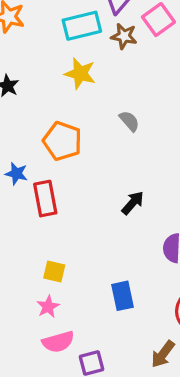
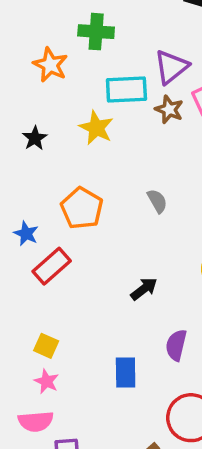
yellow star: (80, 73) -> (96, 128), moved
red rectangle: (45, 199) -> (52, 266), turned 48
blue rectangle: (122, 296) -> (126, 373), moved
pink star: (48, 307) -> (46, 381), moved, turned -30

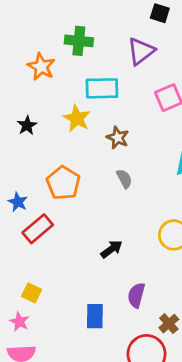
purple triangle: (171, 67) -> (141, 51), moved
brown star: (169, 109) -> (118, 138), moved
pink star: (46, 381) -> (19, 322), moved

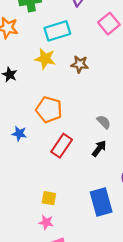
gray semicircle: (124, 179) -> (104, 122), moved
red rectangle: (38, 229) -> (62, 146), moved
blue rectangle: (95, 316) -> (101, 202), size x1.4

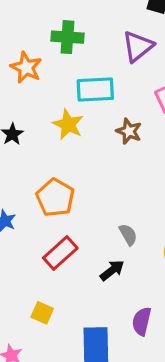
brown star: (80, 64) -> (129, 131), moved
yellow square: (49, 198) -> (42, 313), moved

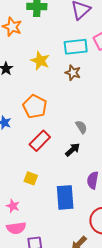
cyan rectangle: (95, 90) -> (76, 47), moved
brown star: (129, 131) -> (73, 73), moved

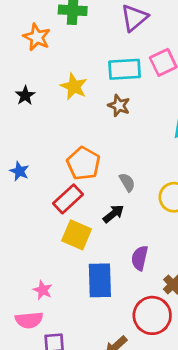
orange pentagon: (35, 107) -> (83, 163), moved
yellow square: (31, 178) -> (77, 235), moved, size x1.5
pink star: (13, 206) -> (43, 290), moved

